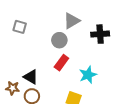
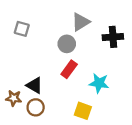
cyan star: (88, 75) -> (99, 83), turned 30

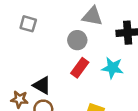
gray triangle: (81, 22) -> (92, 16), turned 42
cyan star: (99, 83) -> (113, 68), moved

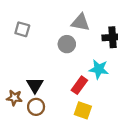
red rectangle: (80, 68) -> (79, 85), moved
black triangle: (42, 85) -> (35, 85), turned 30

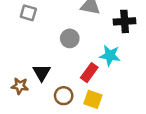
gray circle: (67, 44) -> (70, 38), moved
brown circle: (36, 107) -> (64, 96), moved

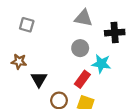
gray circle: (70, 38) -> (80, 48), moved
brown star: (20, 86) -> (19, 61), moved

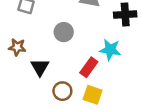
gray circle: (80, 48) -> (64, 32), moved

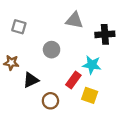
black triangle: (40, 67) -> (31, 80), turned 35
yellow square: (93, 95) -> (90, 95), moved

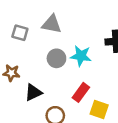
gray triangle: (74, 20) -> (52, 24), moved
cyan star: (92, 65) -> (81, 56), moved

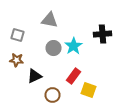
gray square: (20, 33) -> (18, 35), moved
cyan star: (81, 56) -> (74, 46), turned 30

